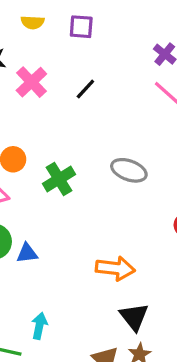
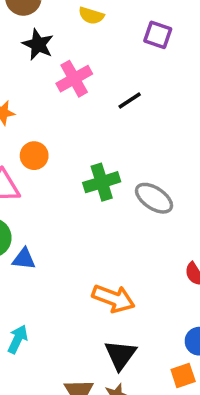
purple square: (81, 27) -> (158, 35), moved
green cross: (59, 179) -> (102, 182), moved

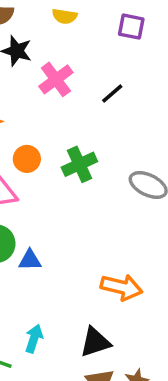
green cross: (102, 182) -> (79, 164), moved
black triangle: (120, 355) -> (95, 342), moved, turned 44

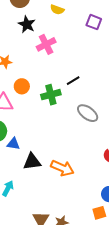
black line: (112, 93) -> (73, 81), moved
black triangle: (95, 342) -> (32, 162), moved

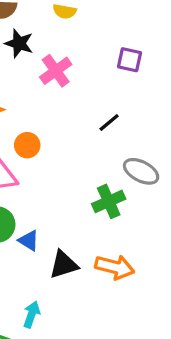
purple square: (94, 22) -> (129, 60), moved
green cross: (51, 95) -> (109, 201), moved
blue triangle: (13, 144) -> (29, 240), turned 32

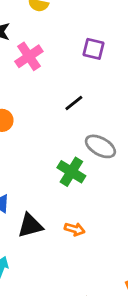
green cross: (109, 201) -> (71, 172), turned -36
orange arrow: (115, 267) -> (75, 229), size x0.6

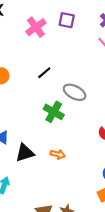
pink cross: (29, 56) -> (36, 27), moved
black line: (74, 103) -> (44, 73), moved

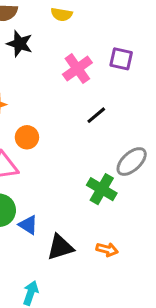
black line: (44, 73) -> (96, 115), moved
gray ellipse: (75, 92) -> (132, 162), turned -70

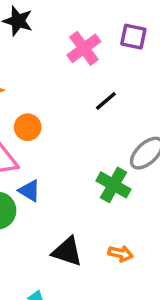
blue triangle: (28, 225) -> (29, 191), moved
black triangle: (60, 247) -> (67, 252), turned 36

